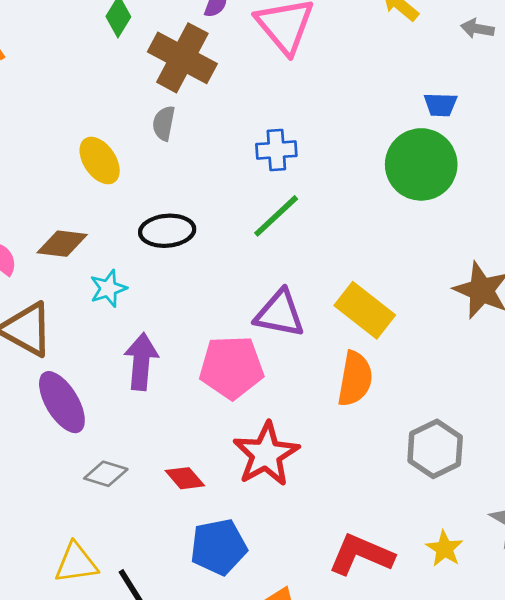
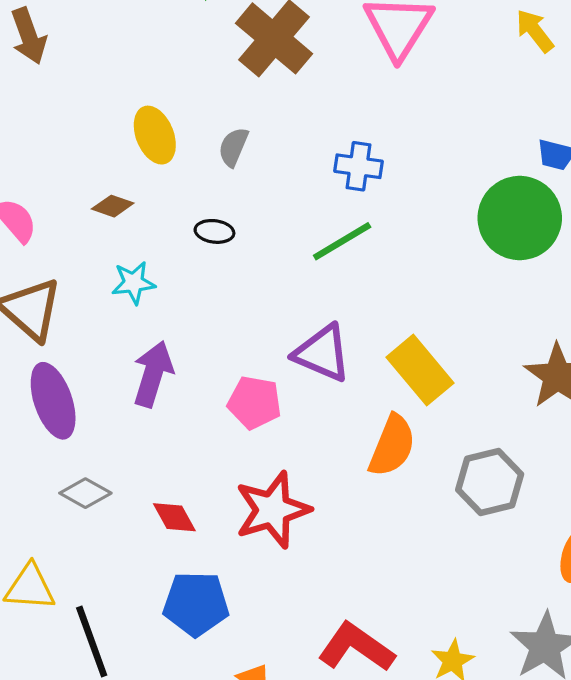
gray semicircle: (164, 123) -> (233, 147), moved
black ellipse: (167, 231) -> (214, 231), size x0.6
brown diamond: (62, 244) -> (113, 206), moved, size x0.7
pink pentagon: (232, 367) -> (254, 402), size x0.7
gray hexagon: (435, 449) -> (490, 482), moved

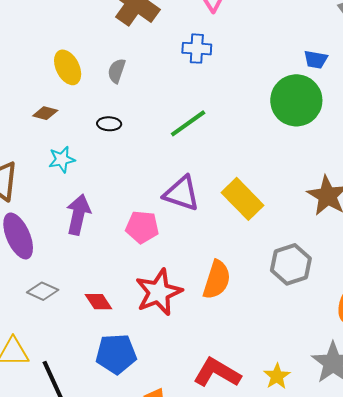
blue cross: (358, 166) -> (197, 49), moved
orange semicircle: (392, 446) -> (217, 280), moved

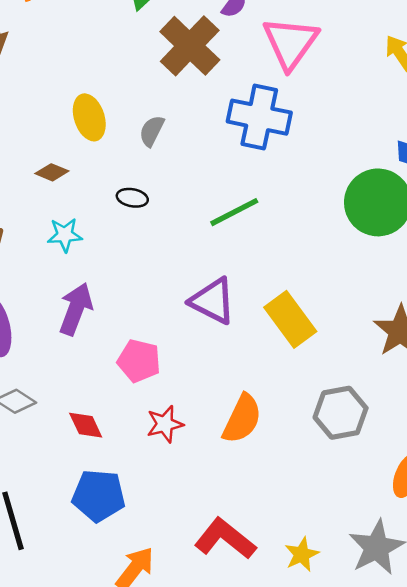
blue cross: (197, 49) -> (259, 117), size x1.6
pink pentagon: (142, 227) -> (139, 361), moved
red star: (159, 292) -> (165, 424), size x0.6

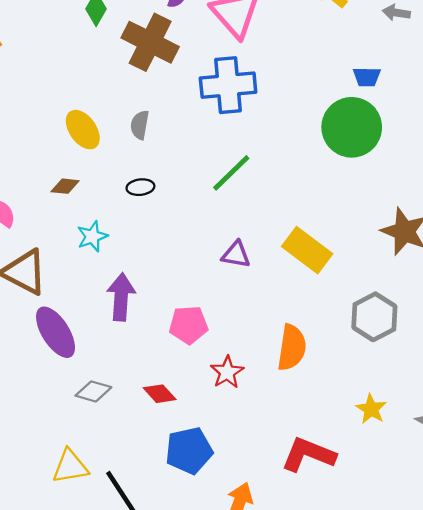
purple triangle: (213, 301) -> (236, 254), size x0.7
yellow star: (302, 554) -> (371, 409), moved

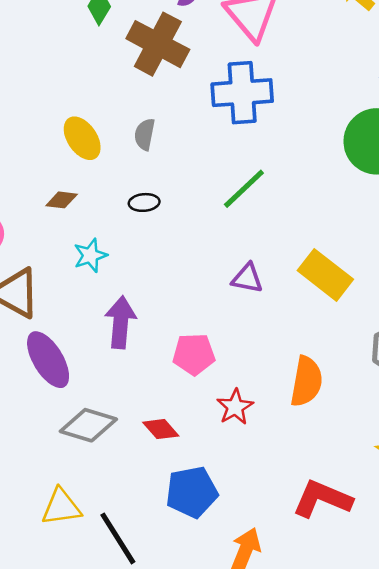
gray diamond: (93, 391) -> (88, 425), size x1.4

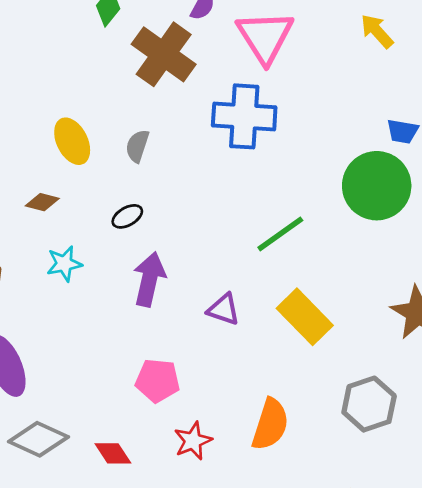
green line: (244, 189) -> (280, 234), moved
black ellipse: (144, 202) -> (127, 216), turned -32
purple arrow: (120, 322) -> (149, 279), moved

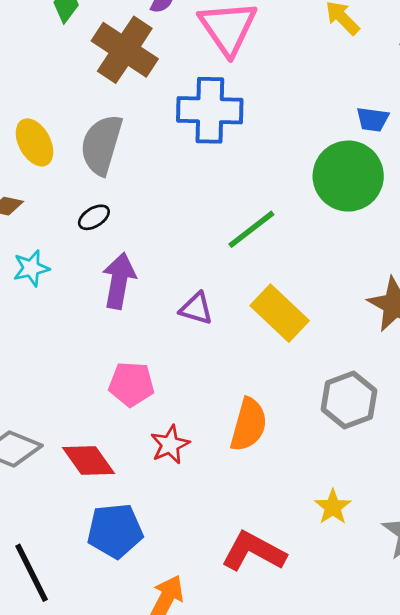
gray semicircle: (137, 146) -> (101, 145), size x1.8
red diamond: (113, 453) -> (88, 461), size x1.4

